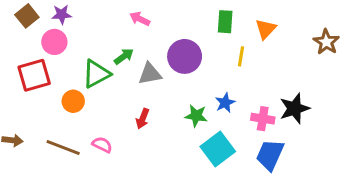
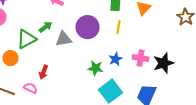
yellow line: (241, 56) -> (118, 27), moved
red arrow: (143, 119) -> (44, 72), moved
pink cross: (263, 119) -> (140, 58), moved

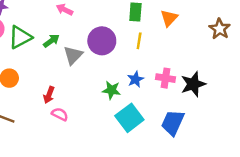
green triangle: (26, 39) -> (20, 37), moved
gray triangle: (64, 39) -> (73, 55), turned -36
pink semicircle: (30, 88) -> (60, 114), moved

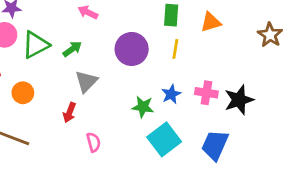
orange triangle: (169, 18) -> (211, 22), turned 30
gray triangle: (73, 55) -> (86, 81), moved
pink semicircle: (60, 114) -> (93, 142), moved, turned 49

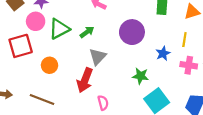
yellow line: (175, 49) -> (184, 40), moved
blue star: (171, 94) -> (163, 53), moved
red arrow: (69, 113) -> (85, 80), size x1.6

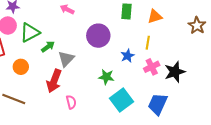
green arrow: (87, 32) -> (48, 47), moved
pink cross: (189, 65) -> (152, 67), turned -35

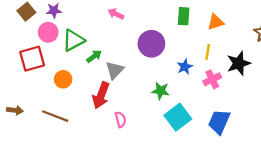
black star: (175, 72) -> (239, 63), moved

